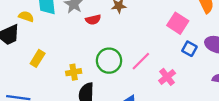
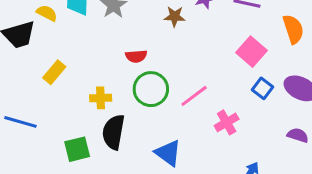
red semicircle: (93, 20) -> (136, 56), moved

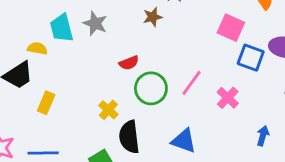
yellow rectangle: (54, 72) -> (46, 103), moved
blue square: (262, 88) -> (251, 58), size x1.4
yellow cross: (101, 98) -> (108, 110), turned -30

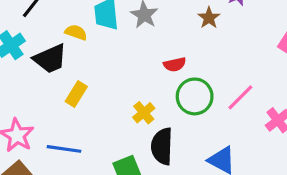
brown star: (153, 17) -> (209, 18), turned -30

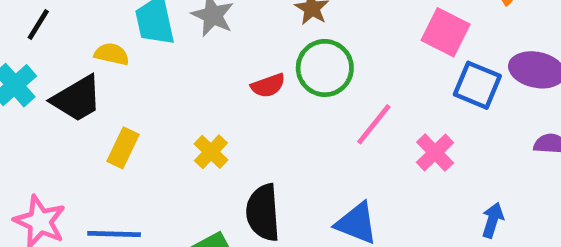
green circle: (195, 96) -> (325, 68), moved
yellow cross: (144, 113) -> (211, 152), moved

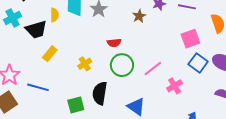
pink square: (446, 32) -> (190, 39), turned 30
yellow semicircle: (112, 54) -> (54, 15), turned 64
green circle: (325, 68) -> (122, 65), moved

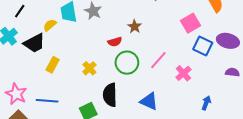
yellow semicircle: (54, 15) -> (50, 25), turned -120
brown star: (139, 16) -> (135, 27), moved

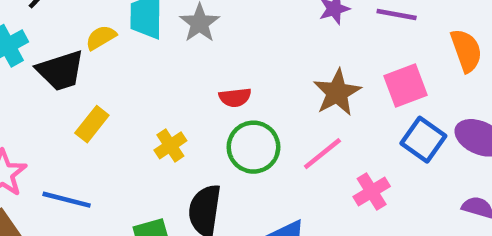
brown star: (135, 27) -> (337, 92), moved, size x1.5

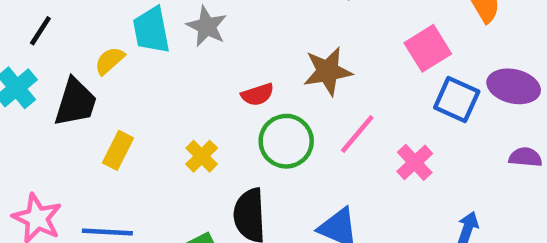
black trapezoid: (61, 71) -> (75, 102), turned -44
brown star: (337, 92) -> (328, 71), moved, turned 30

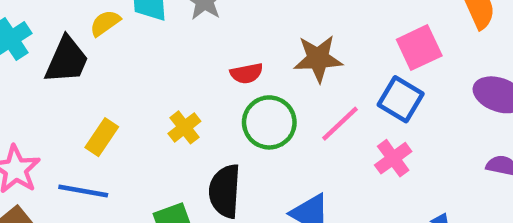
blue square: (457, 99) -> (401, 99), moved
yellow rectangle: (118, 150) -> (102, 137), moved

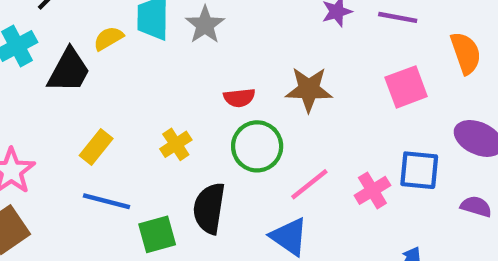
blue square: (401, 99) -> (419, 170), moved, turned -30
pink line: (340, 124) -> (309, 184), moved
blue line: (83, 191) -> (107, 201), moved

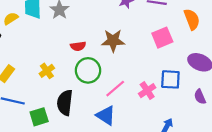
purple semicircle: (476, 206) -> (200, 97), turned -128

